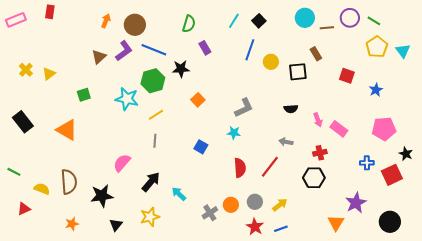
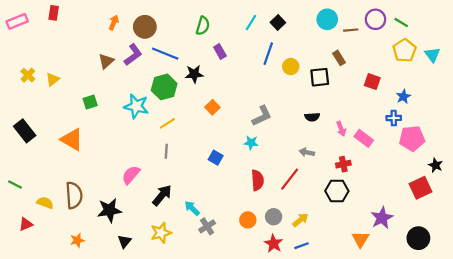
blue cross: (367, 163) -> (394, 118), moved
gray cross: (210, 213) -> (207, 226), moved

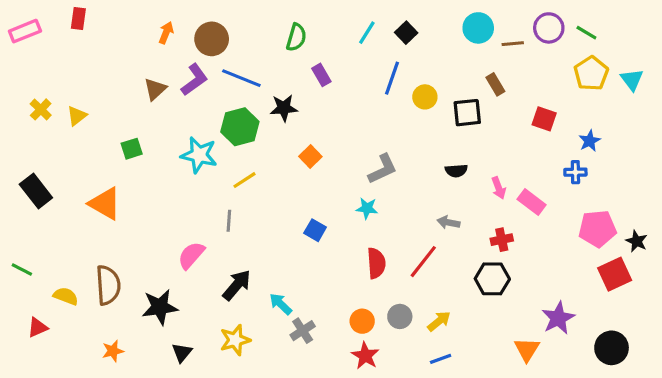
pink pentagon: (412, 138) -> (597, 229), moved
gray line: (166, 151) -> (229, 221), moved
red star: (274, 244) -> (365, 356), moved

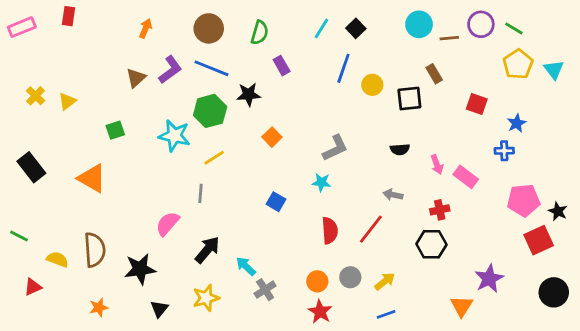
brown circle: (212, 39) -> (209, 28), moved
black circle: (612, 348) -> (554, 292), moved

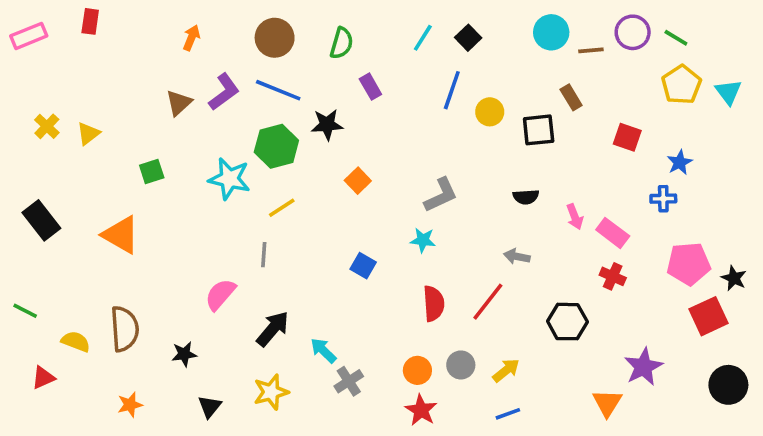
red cross: (440, 210) -> (613, 276), moved, turned 36
black star: (140, 269) -> (184, 354), size x0.6

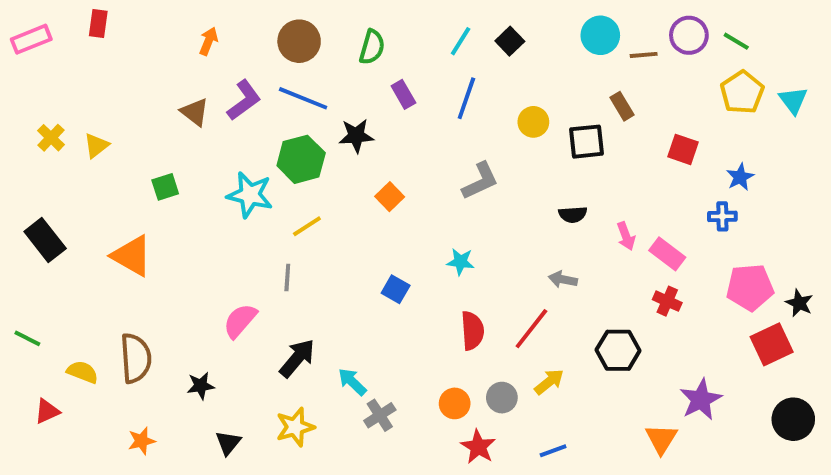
blue line: (452, 90) -> (466, 98), moved
brown triangle: (179, 103) -> (195, 112), turned -40
gray L-shape: (441, 195) -> (480, 181), moved
yellow arrow: (506, 370) -> (549, 382), moved
red star: (421, 410) -> (478, 447), moved

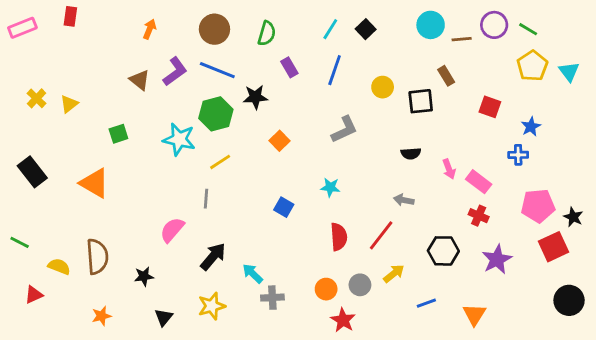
purple star: (701, 400) -> (497, 259), moved
gray cross: (380, 415) -> (272, 298), turned 30
blue line: (553, 451) -> (426, 303), moved

